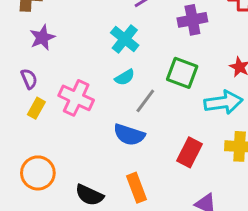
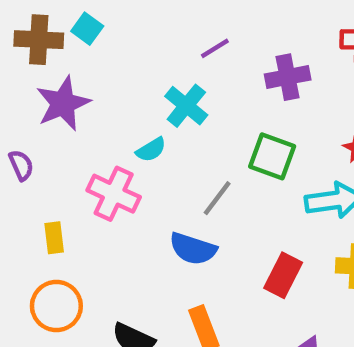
purple star: (42, 38) -> (63, 103), size x1.4
cyan semicircle: (125, 77) -> (151, 150), moved
purple semicircle: (29, 79) -> (21, 165), moved
yellow rectangle: (36, 108) -> (54, 238), moved, turned -36

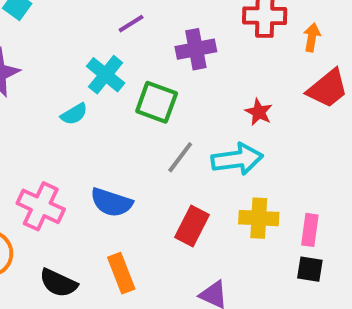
green square: (272, 156) -> (157, 102), moved
pink cross: (114, 194) -> (41, 206), moved
gray line: (217, 198) -> (180, 157), moved

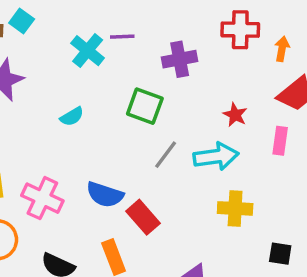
purple line: (131, 24) -> (122, 37), turned 30
cyan cross: (106, 75) -> (88, 51), moved
red rectangle: (192, 226) -> (143, 217), moved, turned -68
pink rectangle: (310, 230) -> (280, 141), moved

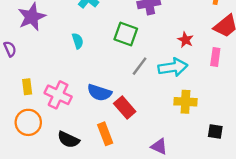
cyan semicircle: (72, 116) -> (78, 41), turned -77

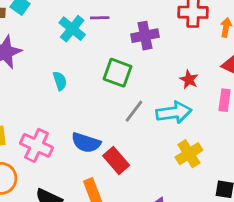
yellow cross: (185, 102) -> (189, 154), turned -35

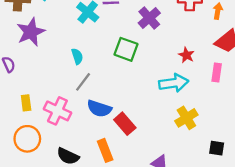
purple cross: (145, 36) -> (149, 18), turned -30
gray line: (134, 111) -> (83, 82), moved

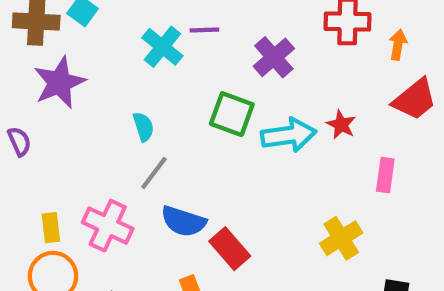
pink rectangle: (217, 73) -> (385, 175), moved
cyan arrow: (174, 83) -> (289, 135), moved
yellow rectangle: (26, 103) -> (51, 228), moved

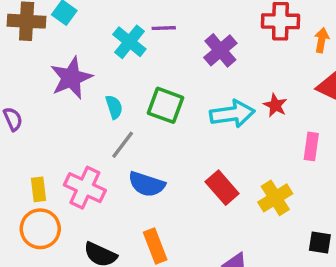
purple star: (59, 83) -> (71, 78), moved
green square: (232, 114) -> (165, 105), moved
red rectangle: (230, 249) -> (222, 188), moved

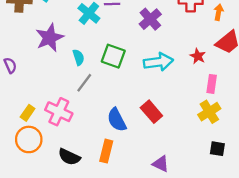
red star: (275, 105) -> (198, 56), moved
blue semicircle: (147, 184) -> (117, 120), moved, turned 45
yellow rectangle: (39, 189) -> (28, 113), turned 42
yellow cross: (275, 198) -> (209, 112), moved
orange rectangle: (155, 246) -> (106, 151), turned 35

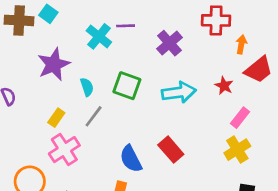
orange arrow: (219, 12) -> (241, 44), moved
pink rectangle: (212, 84) -> (240, 118), turned 30
pink cross: (59, 112) -> (64, 150), turned 32
yellow rectangle: (28, 113) -> (56, 118), moved

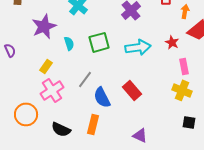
green square: (127, 86) -> (99, 42), turned -35
gray line: (94, 116) -> (85, 79), moved
pink rectangle: (240, 118) -> (184, 66), turned -49
yellow cross: (237, 150) -> (182, 90), turned -36

